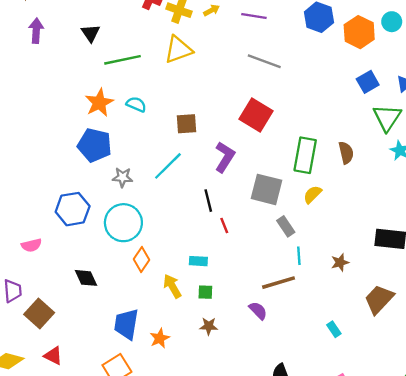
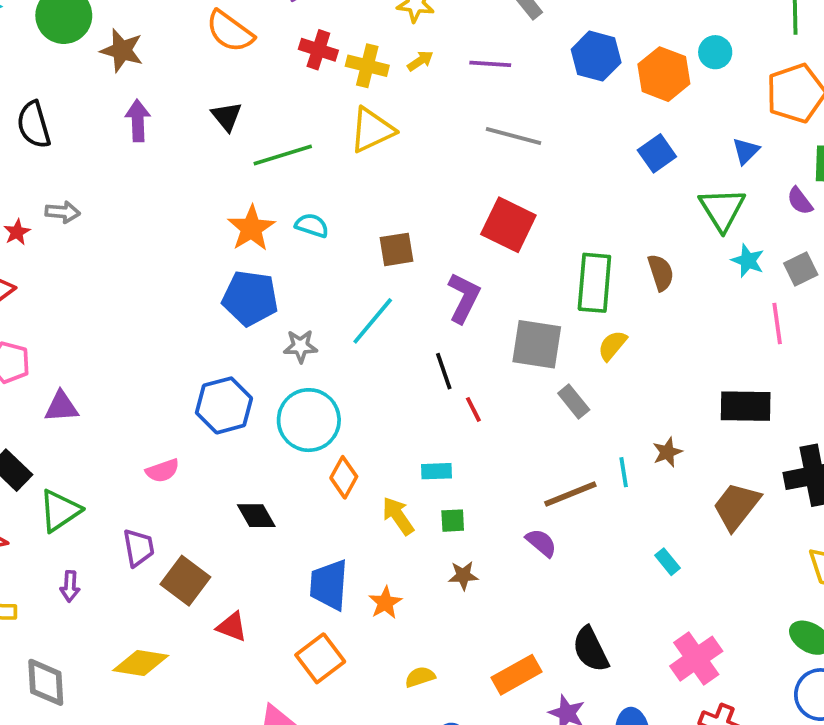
blue square: (368, 82) -> (657, 153), moved
cyan line: (299, 256) -> (624, 472), moved
red triangle: (53, 356) -> (232, 627), moved

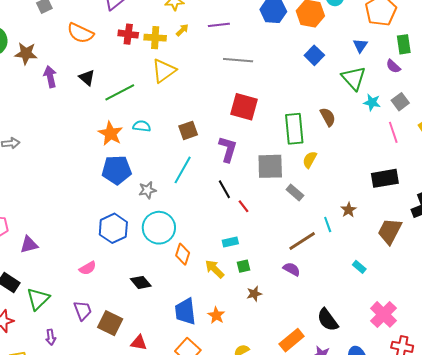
purple arrow: (138, 121) -> (50, 77), moved

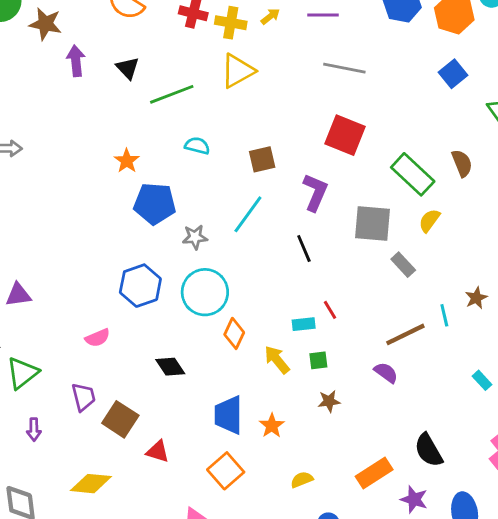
green rectangle: (294, 129) -> (413, 174), turned -48
orange star: (111, 133) -> (127, 161), moved, size x0.7
red line: (244, 206) -> (330, 310), moved

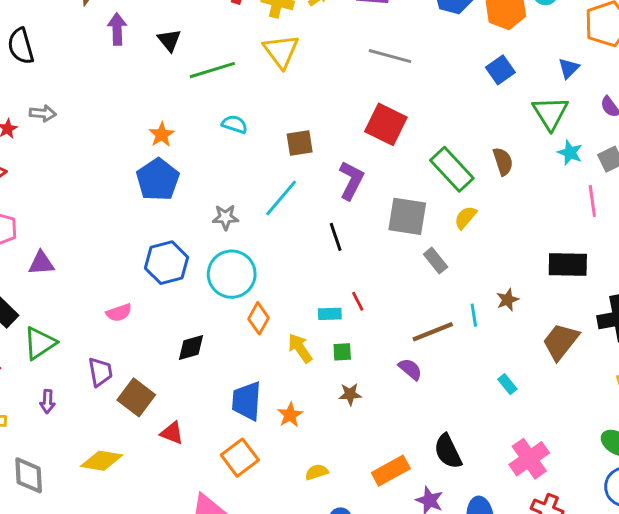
yellow triangle: (238, 71) -> (281, 51), turned -42
blue pentagon: (155, 204) -> (158, 180), moved, turned 30
black diamond: (170, 367) -> (191, 348), turned -76

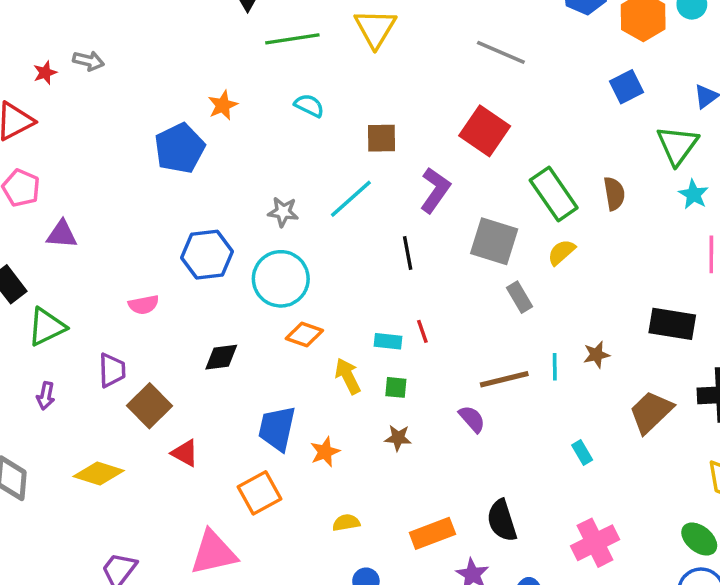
blue pentagon: (158, 180) -> (180, 148), moved
orange diamond: (258, 318) -> (304, 334), turned 72

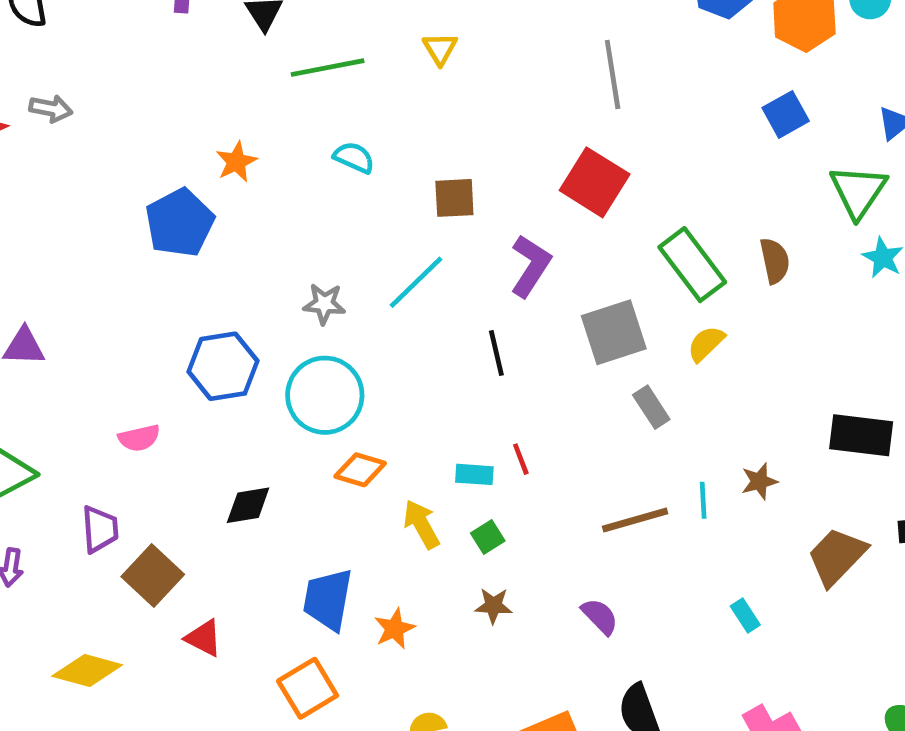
yellow triangle: (375, 28) -> (440, 49), size x0.6
gray line: (501, 52) -> (613, 74), turned 60
gray square: (494, 241) -> (614, 332), turned -33
green square: (396, 387) -> (488, 537), turned -35
purple semicircle: (472, 419) -> (600, 616), moved

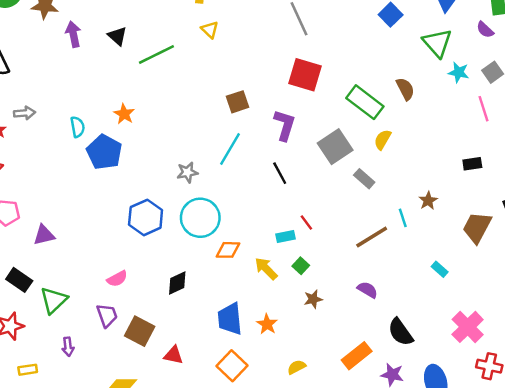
cyan semicircle: (354, 157) -> (78, 127), moved, turned 72
black rectangle: (861, 435) -> (472, 164), size x0.6
pink semicircle: (139, 438) -> (117, 279), moved

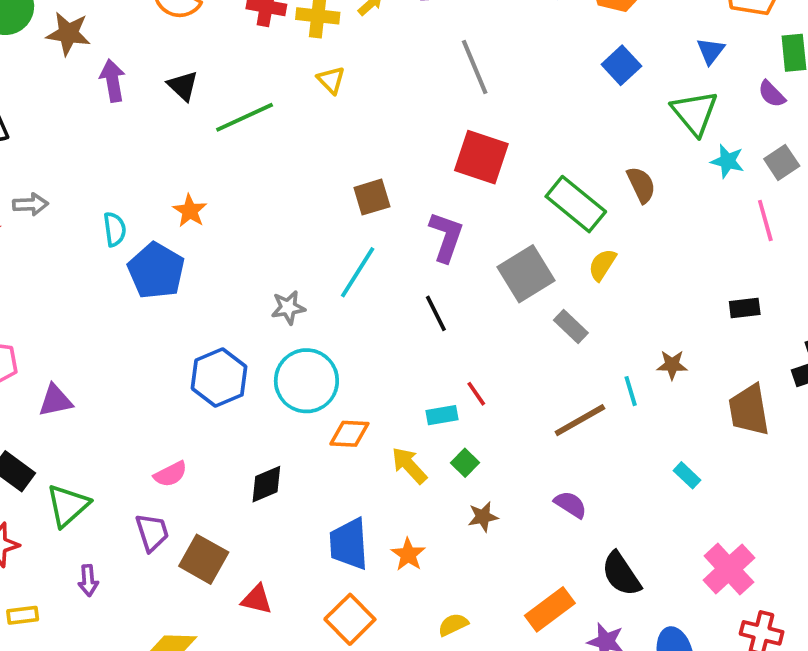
brown star: (428, 201) -> (672, 365), turned 30
brown trapezoid: (477, 227) -> (749, 410), turned -40

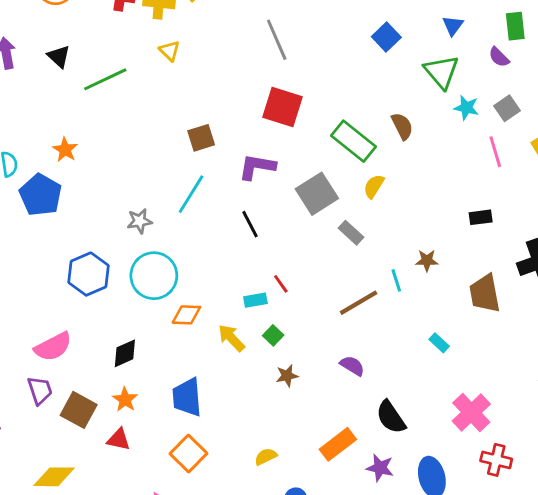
purple L-shape: (446, 237) -> (257, 167), turned -99
pink semicircle: (170, 474) -> (53, 347), size x1.5
orange star: (408, 554) -> (125, 400), moved

